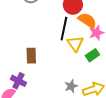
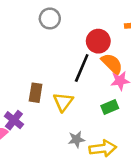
yellow triangle: (75, 44) -> (63, 102), moved

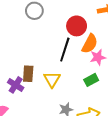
orange semicircle: (112, 64) -> (90, 44), turned 78
purple cross: (14, 120) -> (16, 85), moved

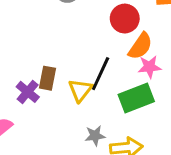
black line: (65, 50) -> (101, 74), moved
green rectangle: (91, 80) -> (136, 98), size x1.6

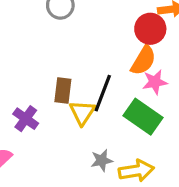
red circle: (125, 19) -> (150, 29), moved
brown rectangle: (48, 78) -> (63, 91), moved
green rectangle: (136, 98) -> (143, 117), turned 60

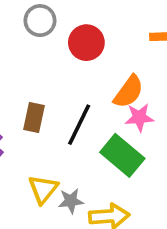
red circle: (150, 29) -> (86, 43), moved
yellow triangle: (82, 113) -> (43, 189), moved

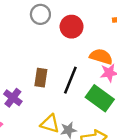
orange semicircle: (129, 92) -> (101, 57), turned -105
yellow triangle: (43, 189) -> (50, 124), turned -48

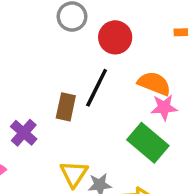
black line: (70, 80) -> (97, 88), moved
yellow triangle: (50, 124) -> (74, 174), turned 42

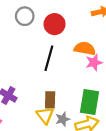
brown rectangle: (66, 107) -> (50, 100), moved
green rectangle: (148, 143) -> (90, 102), moved, turned 70

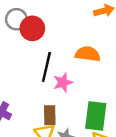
red circle: (55, 24) -> (32, 28), moved
pink star: (94, 62) -> (63, 82), moved

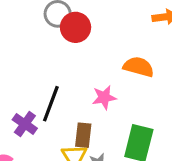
black line: (46, 67) -> (51, 104), moved

